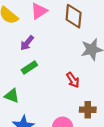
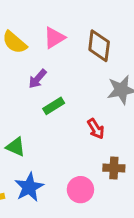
green rectangle: (29, 67) -> (54, 106), moved

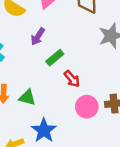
red arrow: (96, 129) -> (72, 79), moved
pink circle: (80, 190) -> (87, 107), moved

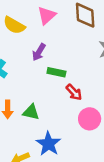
green rectangle: (55, 58) -> (56, 72), turned 54

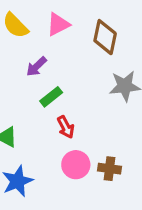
green rectangle: (56, 72) -> (51, 97), turned -66

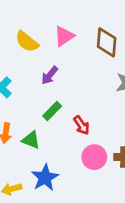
green rectangle: (51, 97) -> (52, 111), moved

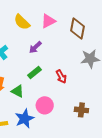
red arrow: (81, 125) -> (61, 77), moved
pink circle: (94, 157) -> (45, 105), moved

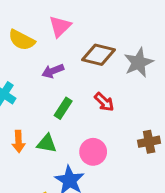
brown diamond: (78, 28) -> (98, 55), moved, turned -70
purple arrow: (35, 47) -> (53, 71), turned 40

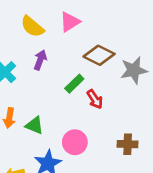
purple arrow: (53, 71) -> (40, 60), moved, turned 120
green rectangle: (63, 108) -> (74, 84), moved

